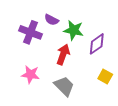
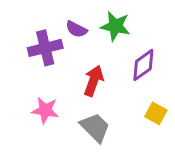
green star: (74, 30) -> (115, 26), moved
purple cross: (30, 32) -> (45, 48), turned -35

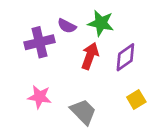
red arrow: (94, 81) -> (90, 56), moved
yellow square: (156, 113) -> (136, 100), turned 30

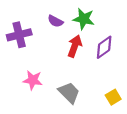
purple cross: (39, 42) -> (19, 35), moved
yellow square: (136, 100) -> (113, 97), moved

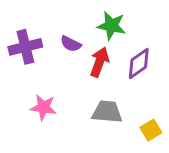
purple semicircle: (55, 21) -> (71, 44), moved
gray trapezoid: (69, 93) -> (107, 112), moved, turned -40

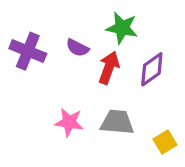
purple cross: (25, 47) -> (28, 51), turned 36
pink star: (43, 107) -> (69, 122), moved

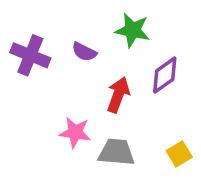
red arrow: (109, 68) -> (118, 95), moved
gray trapezoid: (117, 122) -> (116, 152), moved

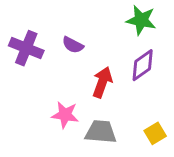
green star: (133, 30) -> (141, 20), moved

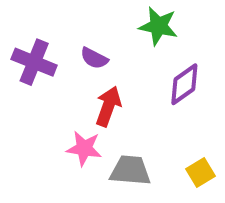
green star: (141, 20) -> (158, 26), moved
red arrow: (102, 82) -> (108, 106), moved

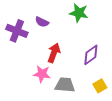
purple semicircle: (94, 58) -> (42, 22), moved
purple diamond: (184, 84) -> (91, 55), moved

